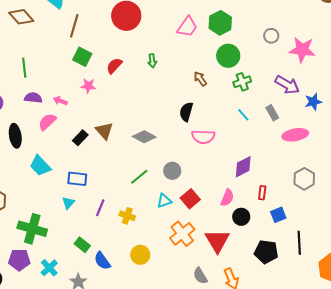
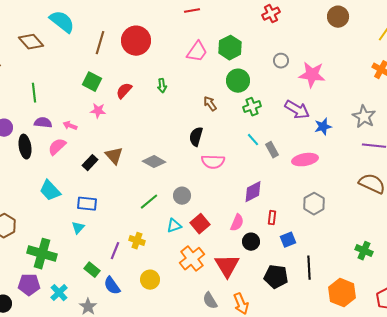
brown line: (74, 26) -> (100, 43), moved
gray rectangle: (272, 113) -> (272, 150), moved
black ellipse: (15, 136) -> (25, 147), moved
purple line: (100, 208) -> (115, 251), moved

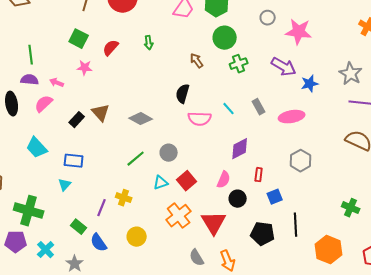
green line: (34, 93) -> (31, 55), moved
cyan line: (253, 140) -> (229, 109), moved

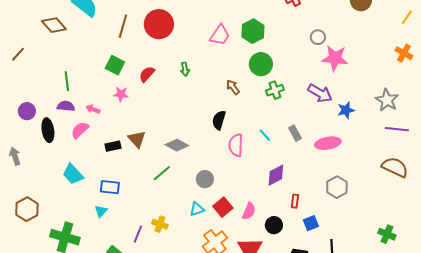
gray circle: (268, 18) -> (318, 37), moved
pink semicircle: (200, 119) -> (236, 145), turned 90
black rectangle: (77, 120) -> (113, 146), turned 35
green line: (136, 159) -> (162, 173), moved
pink semicircle: (224, 180) -> (249, 211), moved

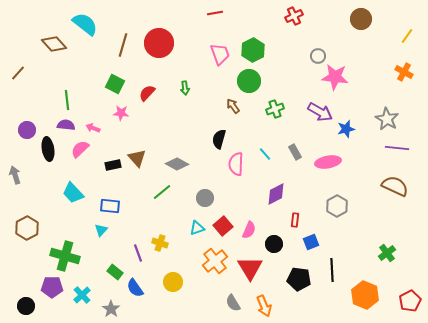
pink trapezoid: (220, 35) -> (220, 54), turned -55
green circle: (261, 64) -> (249, 81), moved
purple line: (138, 234) -> (138, 253), turned -42
green cross: (387, 234) -> (387, 253), turned 30

